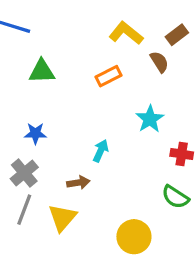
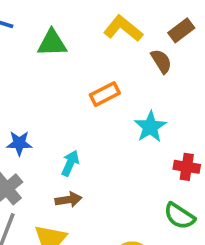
green triangle: (42, 71) -> (52, 43), moved
orange rectangle: (109, 76) -> (105, 94), moved
cyan arrow: (101, 151) -> (70, 163), moved

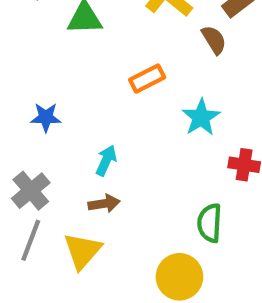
blue star: (19, 143) -> (46, 117), moved
green semicircle: (179, 216) -> (210, 223), moved, turned 60

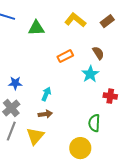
brown semicircle: (214, 40) -> (98, 53), moved
blue star: (46, 117) -> (15, 83), moved

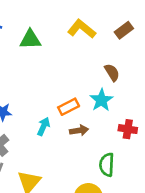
orange rectangle: (65, 56) -> (69, 107), moved
brown arrow: (45, 114) -> (79, 130), moved

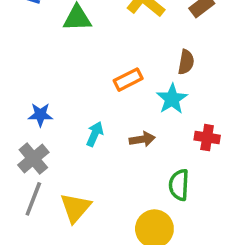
brown semicircle: (112, 72) -> (186, 62), turned 42
orange rectangle: (69, 107) -> (128, 80), moved

